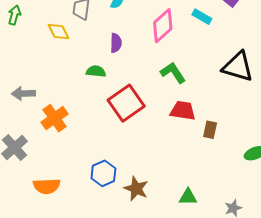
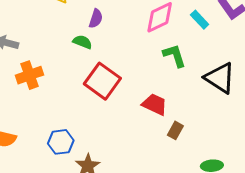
purple semicircle: (116, 43) -> (96, 19), moved
green L-shape: (173, 73) -> (174, 56), moved
red square: (126, 103) -> (102, 81), turned -36

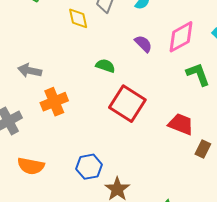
purple semicircle: (96, 19) -> (143, 44), moved, turned -60

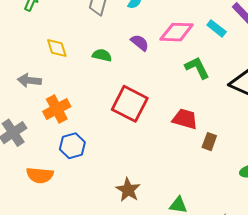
yellow diamond: (78, 18) -> (57, 48), moved
pink diamond: (181, 37) -> (177, 32), turned 36
green semicircle: (105, 66) -> (102, 55), moved
blue hexagon: (89, 167) -> (72, 146), moved

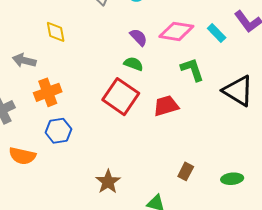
green semicircle: (102, 55) -> (133, 64), moved
red trapezoid: (185, 119) -> (166, 106), moved, turned -40
brown rectangle: (209, 142) -> (186, 171), moved

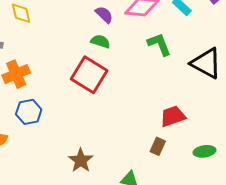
red trapezoid: (166, 106) -> (173, 116), moved

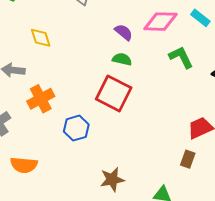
blue hexagon: (29, 112) -> (76, 128), moved
brown star: (81, 160) -> (112, 179), turned 30

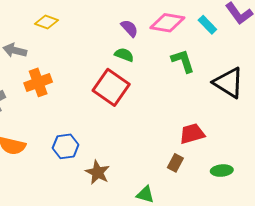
yellow diamond: (41, 38) -> (47, 22), turned -60
blue hexagon: (76, 128) -> (66, 146), moved
brown star: (112, 179) -> (98, 172), turned 30

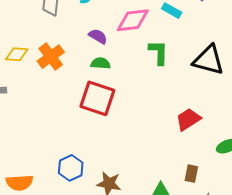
green L-shape: (183, 61) -> (158, 52), turned 36
orange cross: (38, 82) -> (51, 57), moved
brown rectangle: (175, 163) -> (191, 174), moved

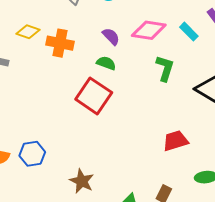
orange cross: (51, 57) -> (60, 43), turned 32
blue hexagon: (71, 168) -> (32, 154), moved

